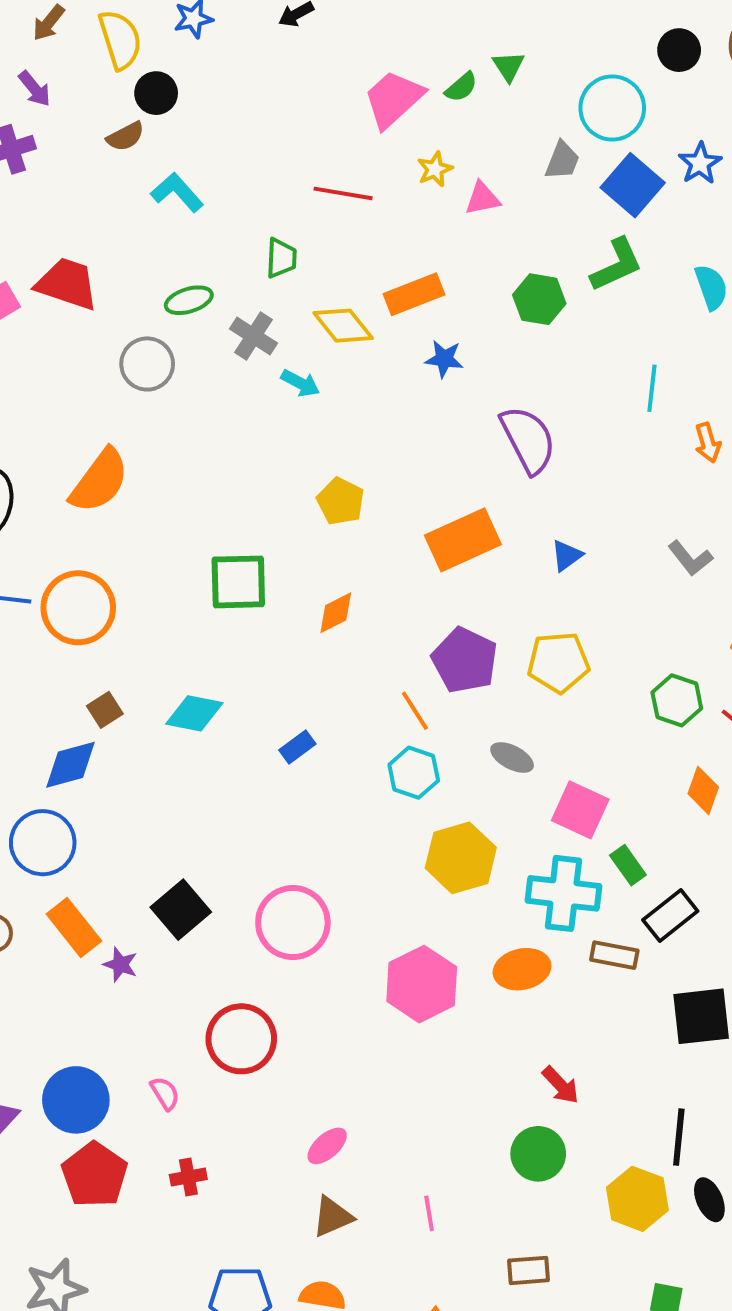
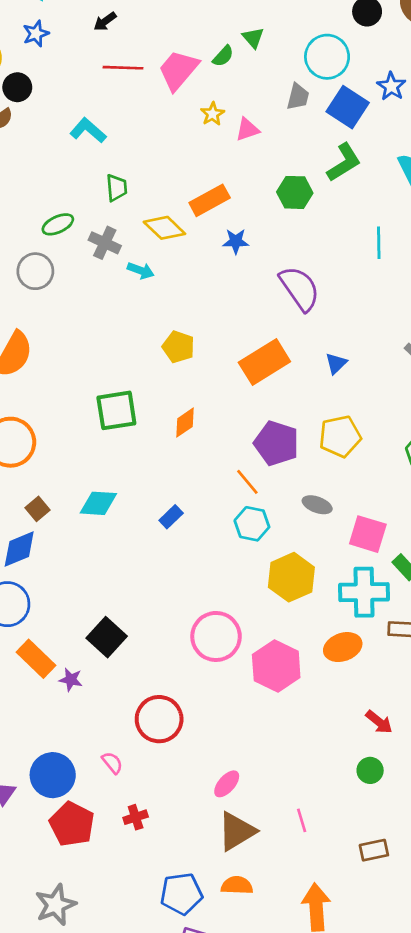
cyan L-shape: (177, 192) -> (88, 130), moved
red line: (343, 193) -> (123, 68), moved
pink circle: (293, 923) -> (216, 636), moved
green circle: (538, 1154) -> (370, 770), size x0.7
brown triangle: (332, 1217) -> (237, 831), size x1.4

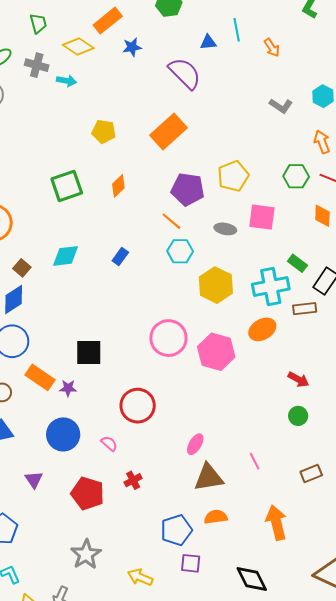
blue triangle: (336, 363) -> (208, 42), moved, turned 48
pink square: (368, 534) -> (262, 217), moved
black square: (107, 637) -> (89, 353), turned -32
blue circle: (53, 775) -> (63, 434), moved
brown triangle: (237, 831) -> (209, 478), turned 32

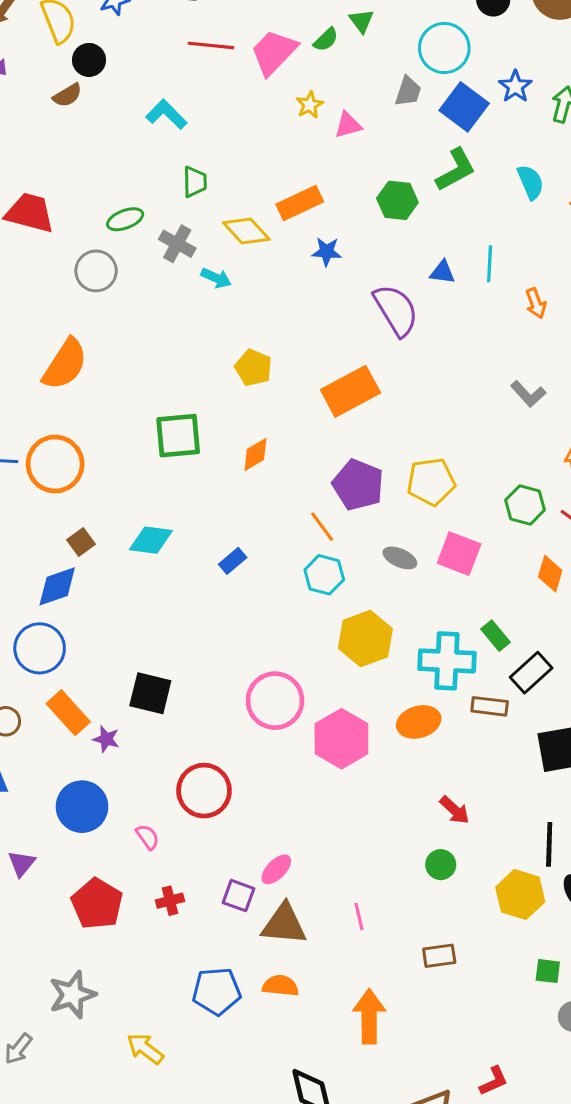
purple square: (191, 563) -> (239, 896), moved

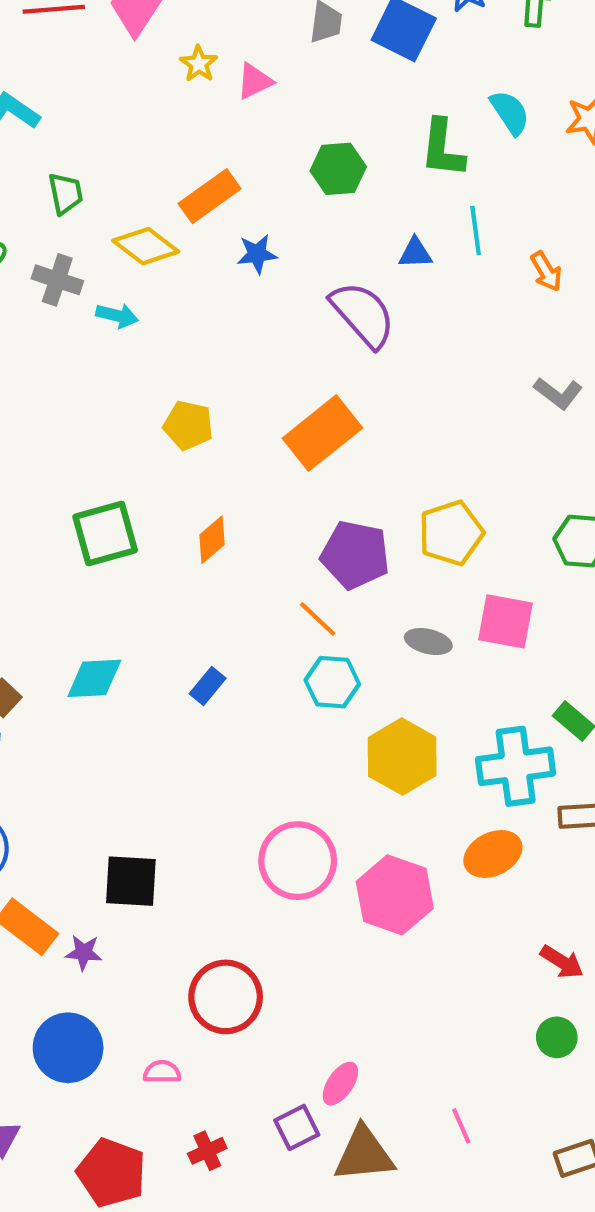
green L-shape: (456, 170) -> (442, 148), moved, turned 135
pink semicircle: (148, 837) -> (162, 1072), turned -44
purple square: (239, 896) -> (297, 1127), turned -36

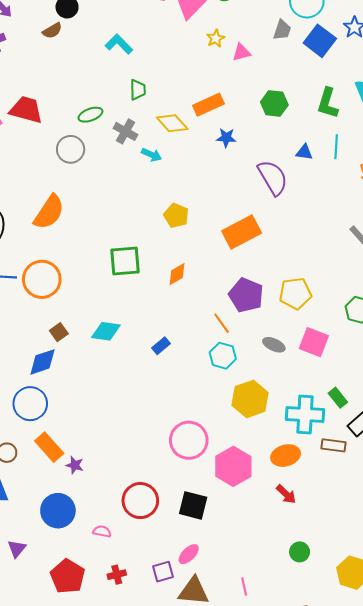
black square: (131, 881) -> (193, 505), moved
red arrow: (562, 962) -> (286, 494), moved

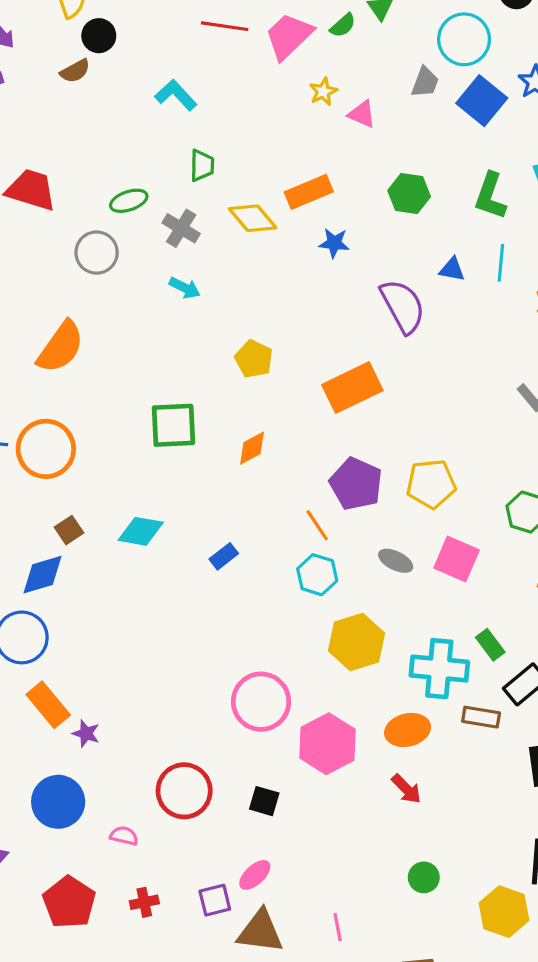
pink triangle: (241, 52) -> (362, 114), turned 36
cyan arrow: (152, 155) -> (185, 288), moved
black square: (193, 505) -> (264, 801), size x0.7

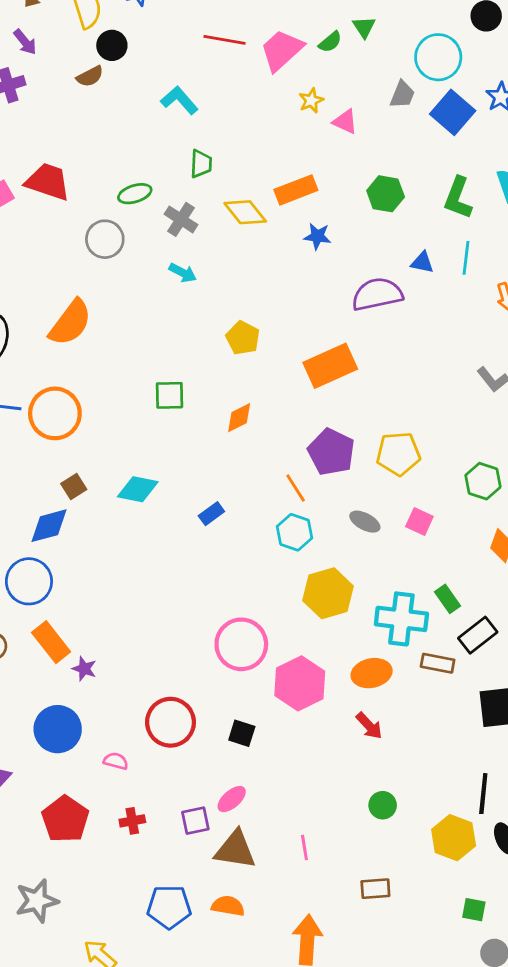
purple semicircle: (403, 306) -> (377, 294), turned -75
green square: (173, 425) -> (170, 395), size x0.7
pink square: (457, 559) -> (419, 521), size x0.7

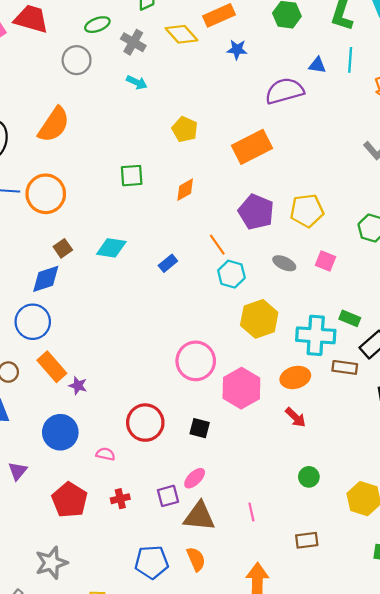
orange line: (296, 488) -> (217, 245), moved
green rectangle: (448, 599) -> (350, 318), turned -30
orange semicircle: (228, 906) -> (196, 559), turned 60

